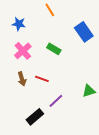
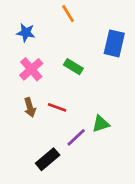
blue rectangle: (84, 32) -> (114, 43), turned 48
green triangle: (89, 91) -> (101, 124), moved

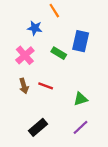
blue star: (26, 33) -> (35, 28), moved
blue rectangle: (114, 43) -> (81, 41), moved
purple line: (76, 137) -> (81, 127), moved

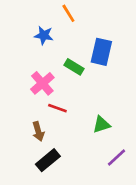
pink cross: (25, 55) -> (42, 83), moved
brown arrow: (24, 86) -> (38, 131), moved
purple line: (81, 127) -> (117, 158), moved

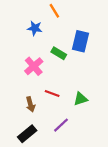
red line: (57, 108) -> (52, 93), moved
purple line: (117, 158) -> (61, 125), moved
black rectangle: (48, 160) -> (27, 134), moved

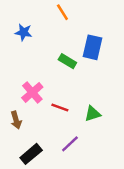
blue star: (35, 28) -> (24, 32), moved
pink cross: (34, 66) -> (32, 92), moved
brown arrow: (30, 104) -> (16, 120), moved

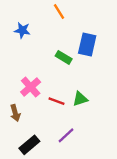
green triangle: (93, 114) -> (80, 99), moved

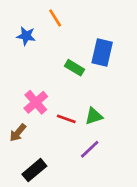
orange line: (59, 11) -> (55, 18), moved
brown arrow: (15, 113) -> (18, 133), turned 56
purple line: (66, 135) -> (90, 149), moved

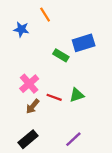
blue rectangle: (102, 53) -> (84, 43), turned 60
brown arrow: (18, 133) -> (33, 106), moved
purple line: (90, 149) -> (73, 139), moved

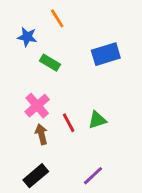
green rectangle: (61, 55) -> (50, 63), moved
red line: (54, 97) -> (69, 123), turned 42
brown arrow: (33, 106) -> (41, 134), turned 126

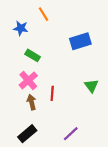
green rectangle: (50, 63) -> (33, 55), moved
green triangle: (97, 120) -> (91, 86), moved, turned -48
red line: (69, 123) -> (52, 93), turned 32

